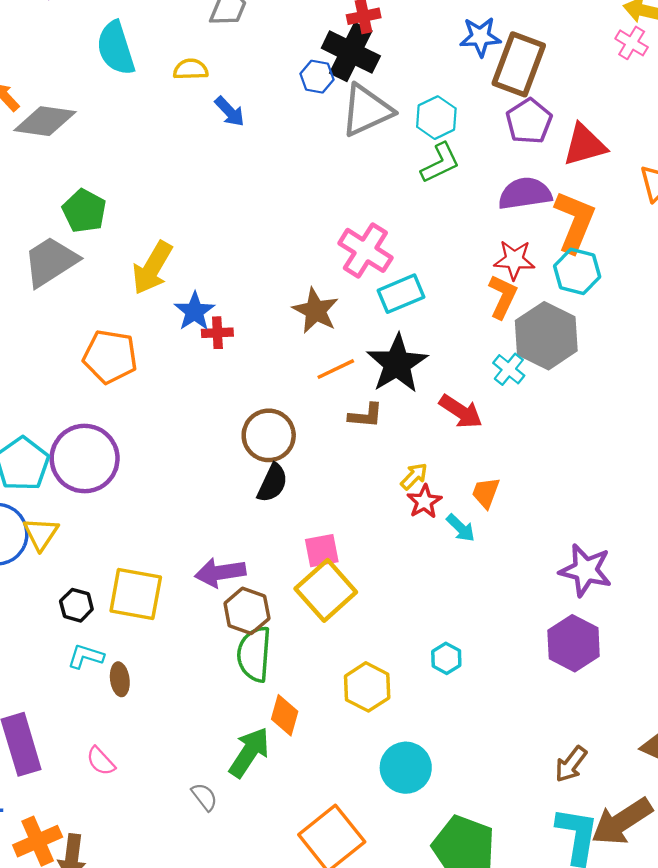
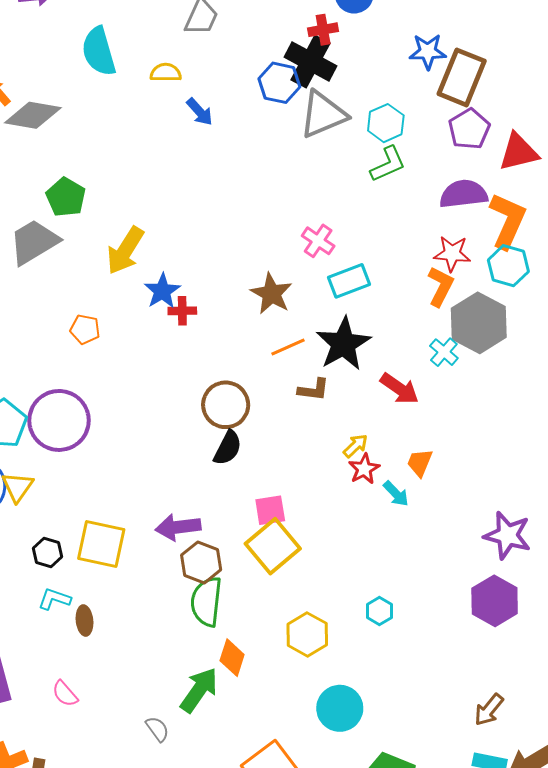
blue hexagon: (317, 77) -> (279, 83), size x1.4
pink cross: (365, 250) -> (318, 241), size x0.7
orange pentagon: (110, 357) -> (85, 329), size x0.6

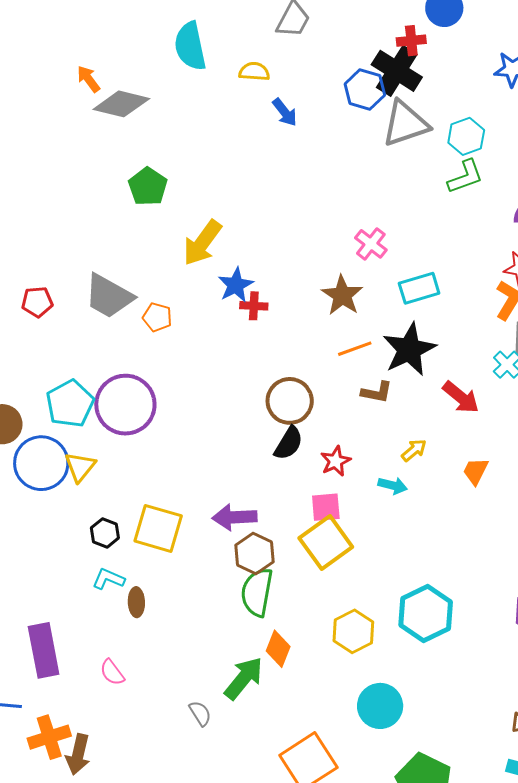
pink cross: (318, 241) -> (371, 244), moved
gray trapezoid: (34, 242) -> (109, 296), moved, turned -124
red star: (364, 469) -> (336, 461), moved
cyan arrow: (396, 494) -> (393, 485), moved, turned -36
cyan hexagon: (379, 611) -> (426, 614), size x2.0

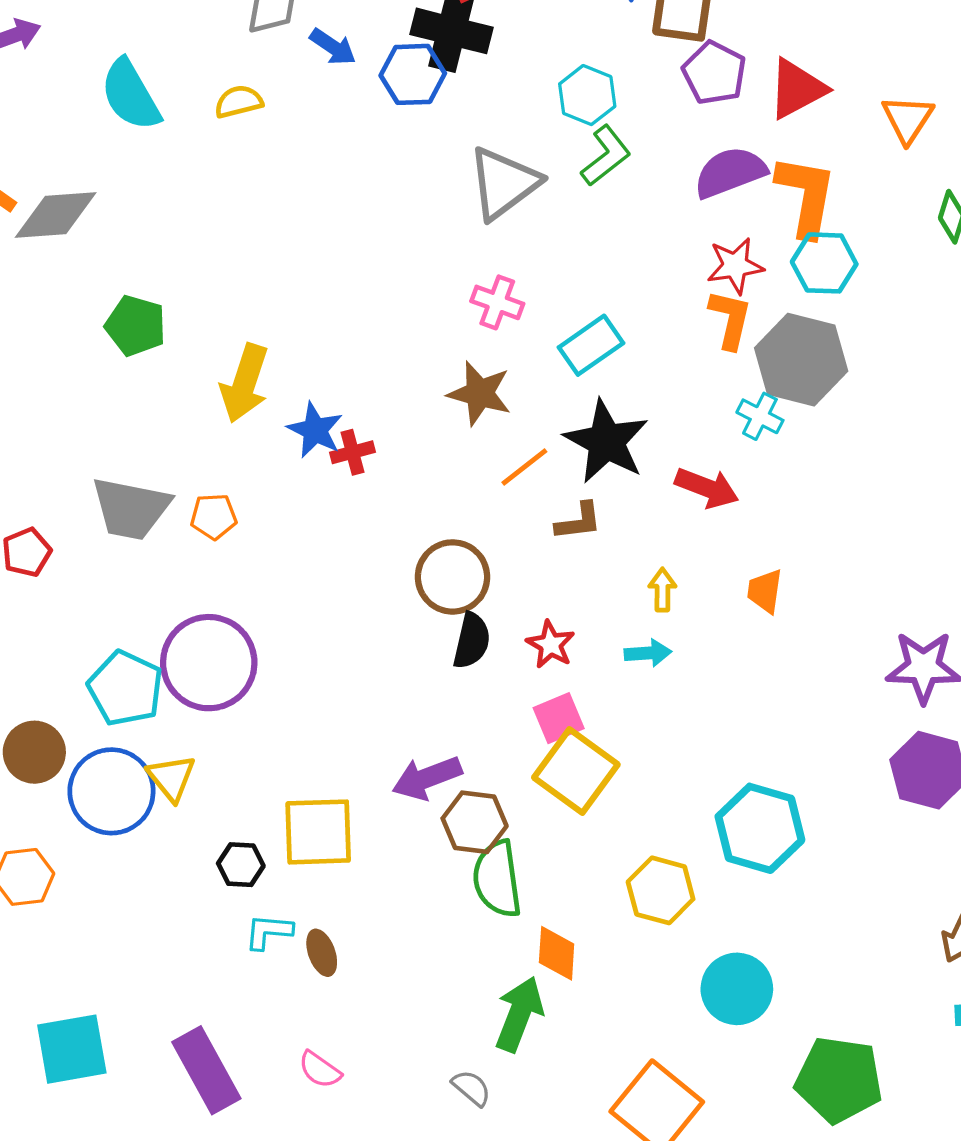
blue arrow: (285, 112) -> (333, 47), moved
gray triangle: (405, 124) -> (504, 183), moved
yellow arrow: (414, 450) -> (662, 590), turned -32

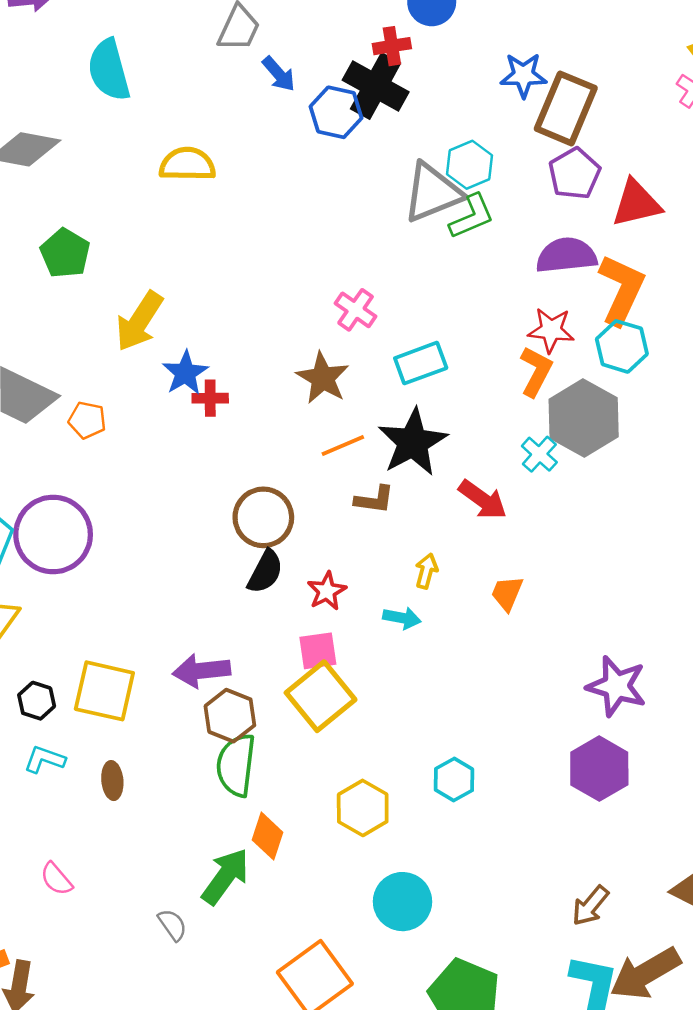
yellow semicircle: (239, 102) -> (187, 164), moved, size x1.4
gray triangle: (504, 183) -> (432, 193), moved
cyan hexagon: (760, 828) -> (454, 780), size x0.6
brown ellipse: (322, 953) -> (112, 781), moved

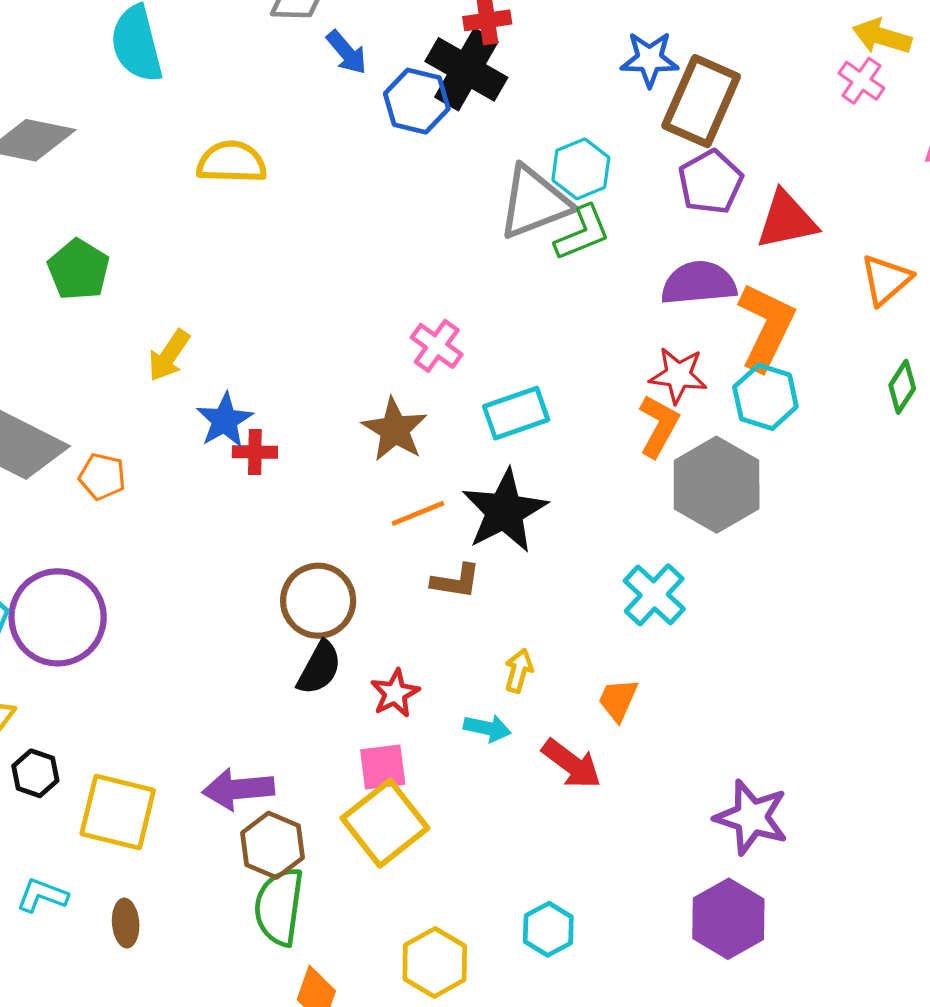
yellow arrow: (139, 321) -> (169, 355), size x0.7
cyan cross: (539, 454) -> (654, 595), moved, size x1.4
red arrow: (483, 500) -> (572, 764), moved
black hexagon: (37, 701) -> (35, 773), moved

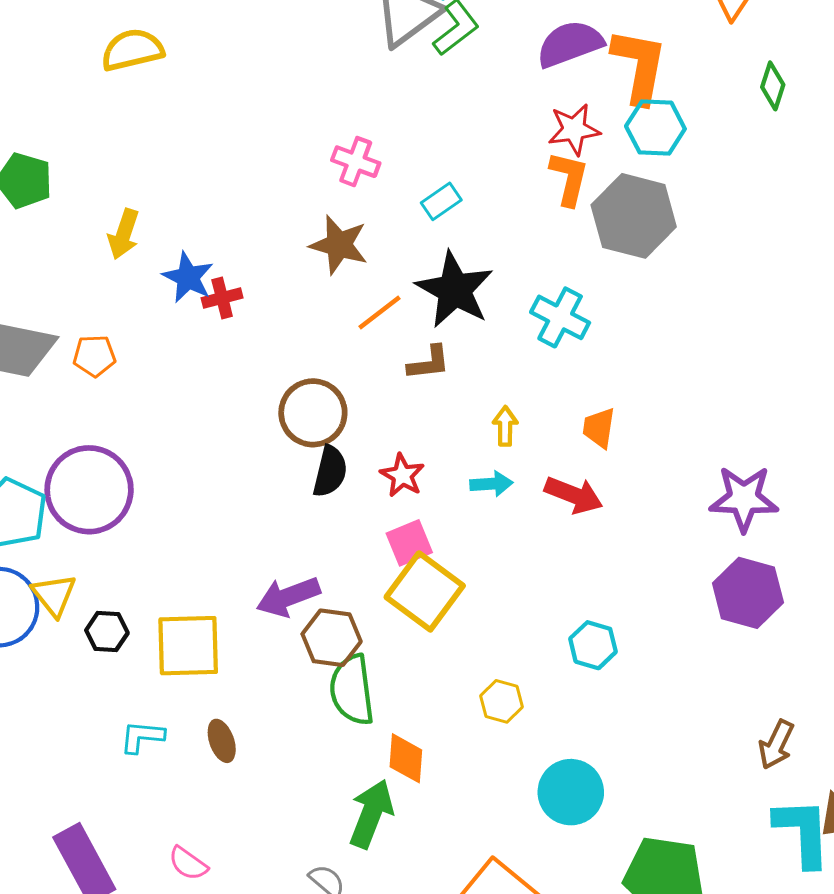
cyan rectangle: (516, 413) -> (441, 201), size x0.7
cyan cross: (654, 595) -> (560, 317), moved
yellow hexagon: (435, 962) -> (502, 701), size x0.7

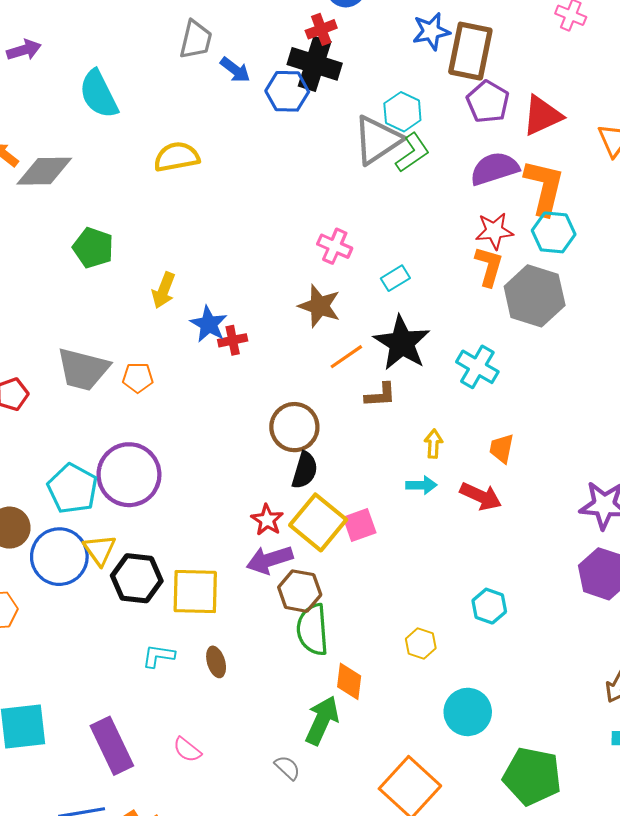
red star: (402, 475) -> (267, 520), moved
yellow square: (425, 591) -> (318, 522), moved
black hexagon: (107, 631) -> (137, 578), size x1.6

